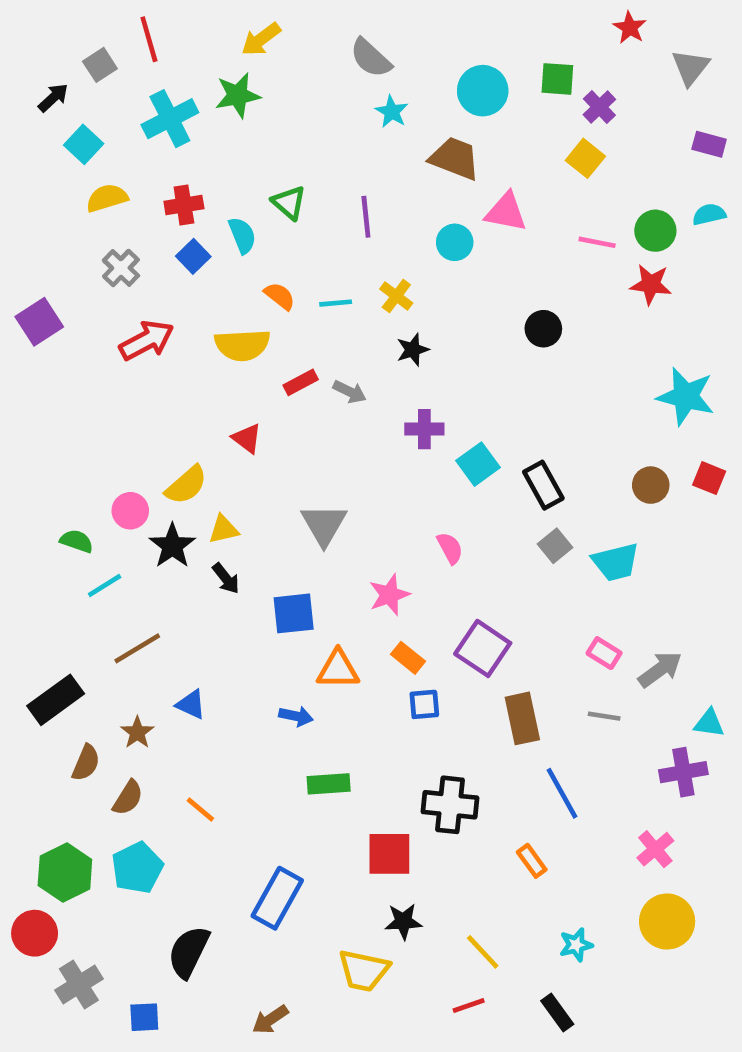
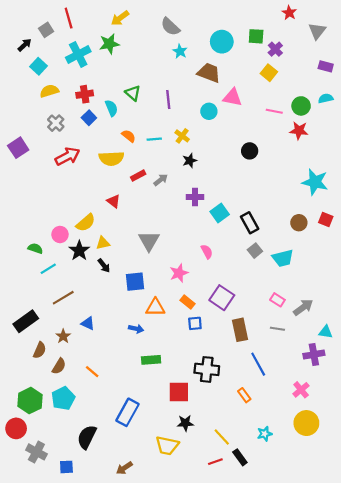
gray arrow: (350, 392) -> (161, 180), turned -64
gray cross: (79, 985) -> (36, 452), turned -30
black rectangle: (557, 1013) -> (240, 457), moved

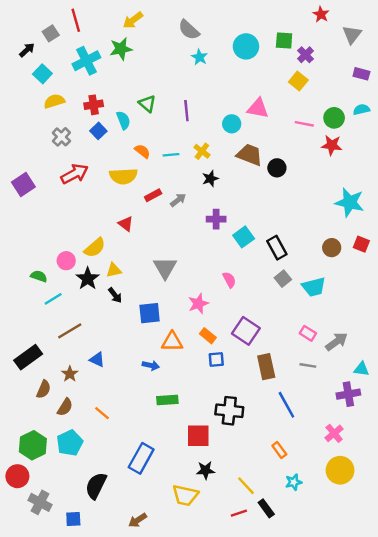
brown trapezoid: (209, 73) -> (250, 155), moved
purple square: (18, 148) -> (23, 185), moved
orange rectangle: (244, 395) -> (279, 450), moved

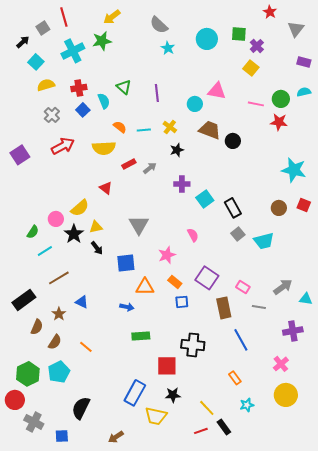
green semicircle: (39, 276) -> (33, 232), turned 104
pink rectangle: (308, 333) -> (243, 287), moved
cyan triangle: (361, 369) -> (306, 299), moved
blue rectangle: (141, 458) -> (135, 393), moved

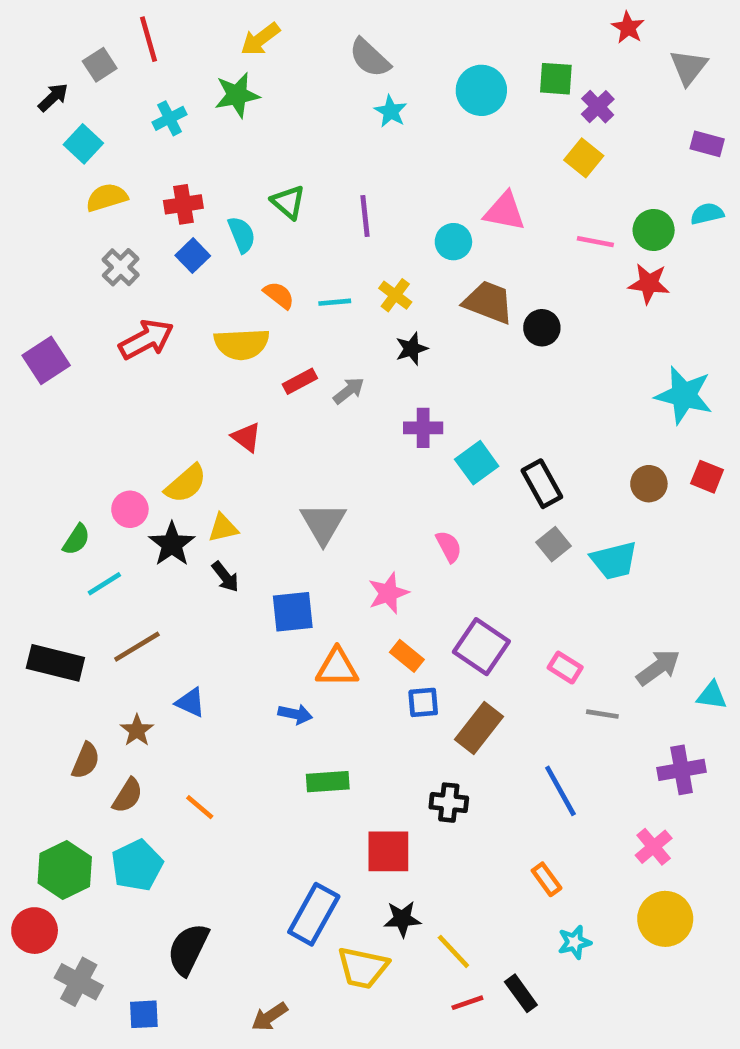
cyan cross: (73, 51) -> (170, 118), size x0.6
black rectangle: (24, 300) -> (55, 663), moved, turned 50
brown rectangle: (224, 308) -> (479, 728), moved, turned 50
black cross: (193, 345) -> (449, 803), size x0.7
yellow line: (207, 408) -> (453, 951), moved

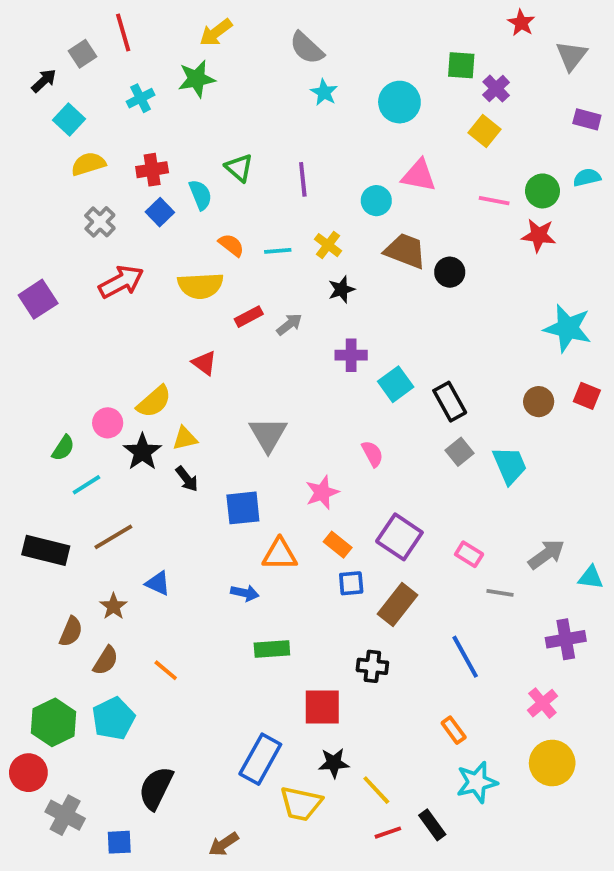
cyan circle: (481, 90) -> (399, 102), moved
cyan trapezoid: (614, 560) -> (510, 465), turned -99
cyan star: (574, 942) -> (477, 782), size x1.5

